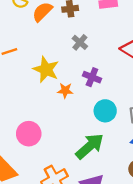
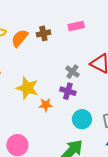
gray cross: (80, 42) -> (72, 72), moved

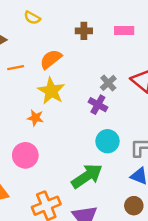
orange semicircle: (20, 38) -> (51, 59), moved
orange star: (46, 105) -> (35, 118), moved

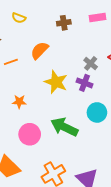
yellow star: (51, 91) -> (56, 82), moved
orange star: (35, 118) -> (19, 102), moved
green arrow: (87, 176) -> (64, 127), moved, turned -112

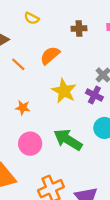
orange line: (11, 62) -> (18, 64), turned 56

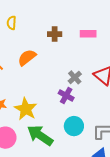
yellow semicircle: (32, 18) -> (12, 23), turned 64
yellow star: (64, 91) -> (26, 109), moved

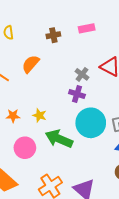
yellow star: (26, 109) -> (39, 115), size x0.6
cyan circle: (74, 126) -> (91, 123), size x1.5

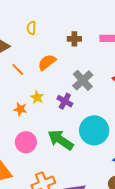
gray cross: (82, 74) -> (83, 80), moved, size x1.5
purple cross: (77, 94) -> (65, 101), moved
yellow star: (39, 115) -> (37, 97), moved

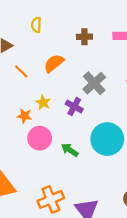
green arrow: (61, 140) -> (70, 150), size x0.6
pink circle: (26, 142) -> (40, 138), moved

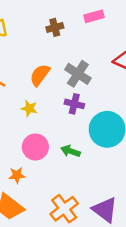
orange semicircle: (54, 63) -> (40, 75), moved
purple cross: (74, 107) -> (74, 104), moved
orange star: (24, 116) -> (17, 175), moved

